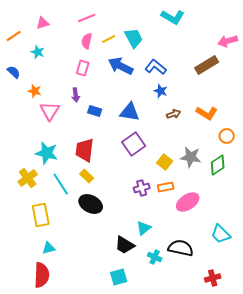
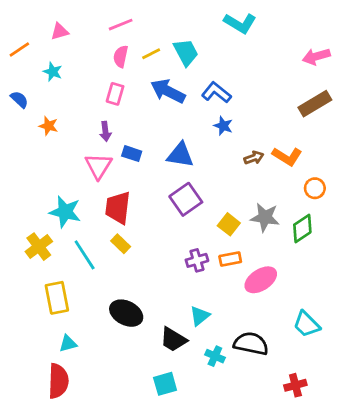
brown rectangle: (207, 65) -> (315, 104), moved
pink triangle: (50, 111) -> (98, 166), moved
brown arrow: (174, 114) -> (254, 158), moved
black ellipse: (91, 204) -> (126, 313), moved

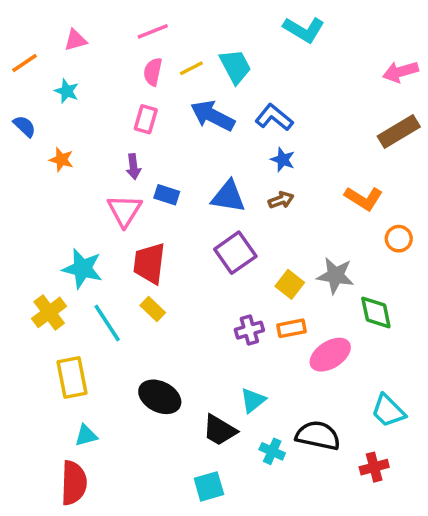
brown arrow: (254, 158) -> (281, 200), moved
green diamond: (302, 228) -> (376, 312), moved, turned -68
red cross: (295, 385) -> (374, 467), moved

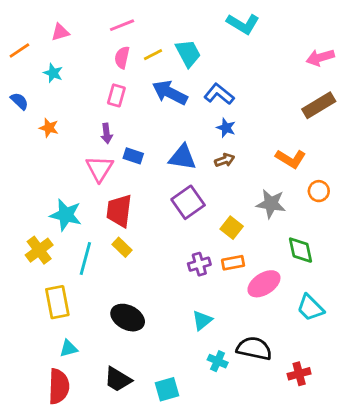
gray star: (335, 276) -> (271, 204), moved
cyan line: (107, 323) -> (85, 259), turned 48
cyan trapezoid: (388, 411) -> (310, 308), moved
black trapezoid: (220, 430) -> (118, 379), moved

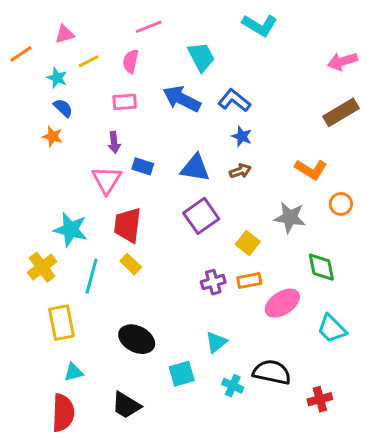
pink line: (122, 25) -> (149, 27), moved
yellow line: (153, 55) -> (89, 61), moved
pink rectangle: (116, 95) -> (125, 102), turned 70
blue semicircle: (19, 101) -> (63, 108), moved
cyan square: (167, 389) -> (182, 374), moved

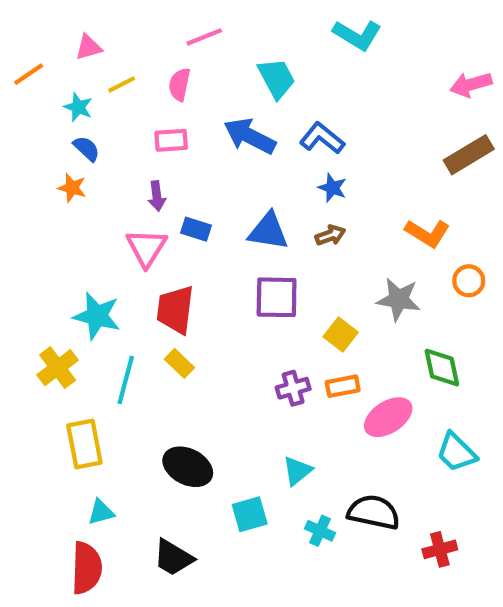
purple square: (201, 216) -> (277, 297), turned 36

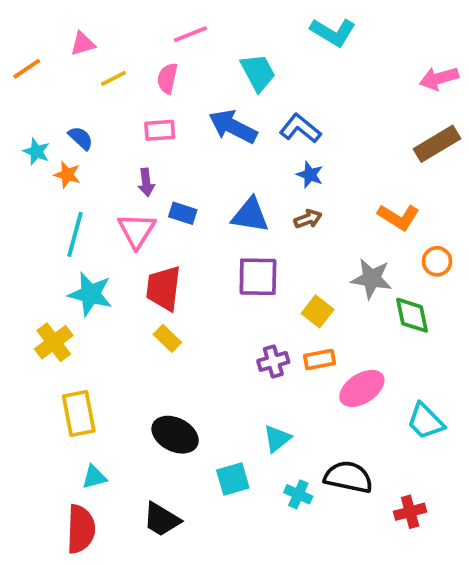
cyan star: (78, 107) -> (36, 152), moved
green diamond: (442, 368) -> (412, 315), moved
cyan line: (126, 380) -> (75, 234), moved

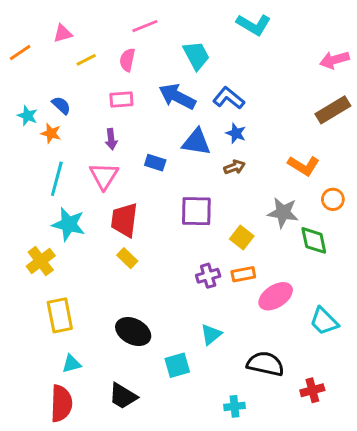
blue rectangle: (183, 213) -> (155, 163), moved
blue triangle: (250, 215) -> (196, 142), moved
cyan cross: (298, 494) -> (235, 406), moved, turned -30

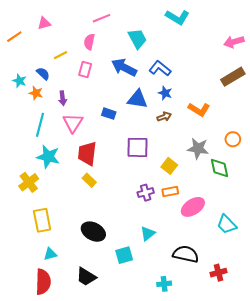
yellow line: (86, 60) -> (61, 55), moved
pink rectangle: (121, 99) -> (85, 69), turned -70
purple arrow: (111, 139) -> (63, 98), moved
orange L-shape: (304, 166) -> (199, 109), moved

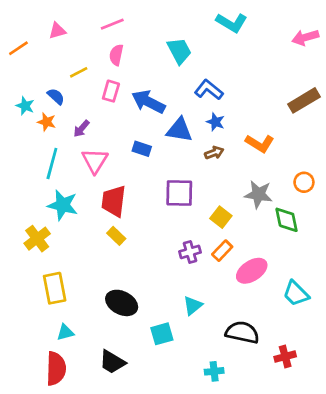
pink line: (102, 18) -> (112, 24), moved
pink arrow: (234, 42) -> (305, 37), moved
blue arrow: (124, 67) -> (148, 102), moved
purple arrow: (63, 98) -> (81, 129), turned 48
orange rectangle: (170, 192) -> (222, 251), turned -35

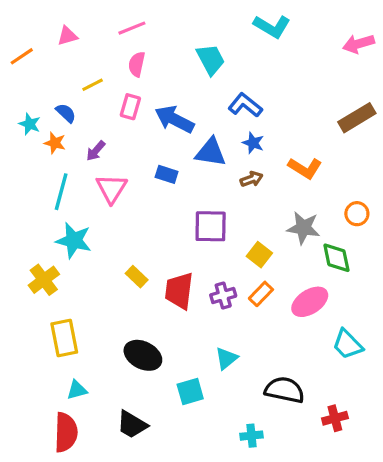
red trapezoid: (114, 201) -> (179, 291), moved
pink ellipse: (252, 271) -> (310, 302), moved

